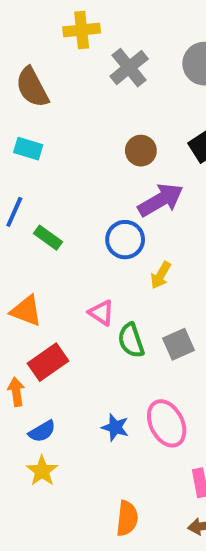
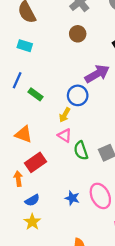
brown circle: (141, 151) -> (78, 34), moved
yellow arrow: (161, 275) -> (65, 115), moved

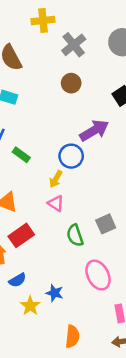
green semicircle: (81, 151) -> (75, 235), moved
blue star: (72, 198) -> (55, 293), moved
yellow star: (32, 222) -> (30, 306), moved

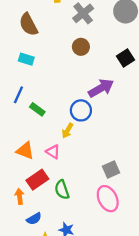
pink triangle: (56, 203) -> (53, 152), moved
green semicircle: (75, 235) -> (62, 190), moved
pink ellipse: (98, 275) -> (108, 199), moved

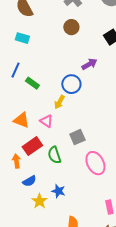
purple arrow: (101, 88) -> (89, 64), size x0.7
gray square: (111, 170) -> (77, 137), moved

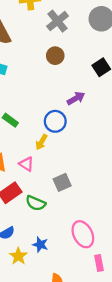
green semicircle: (54, 155) -> (36, 203), turned -48
pink ellipse: (95, 163) -> (83, 234), moved

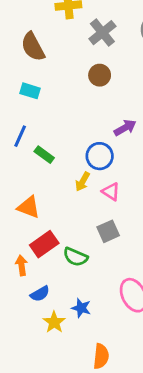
pink triangle: (26, 164) -> (111, 192), moved

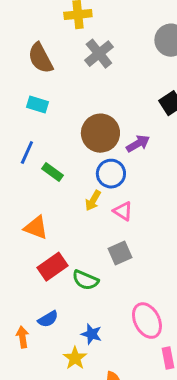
gray cross: (102, 33) -> (99, 54), moved
brown circle: (100, 75) -> (100, 133), moved, size x1.6
orange arrow: (22, 265) -> (22, 337), moved
yellow star: (54, 322) -> (75, 358), moved

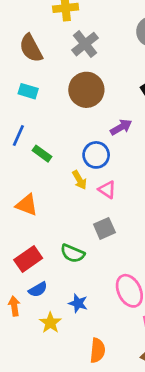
brown circle: (100, 133) -> (86, 90), moved
yellow arrow: (93, 201) -> (79, 180), turned -60
red rectangle: (52, 267) -> (28, 259), moved
yellow star: (75, 358) -> (50, 323), moved

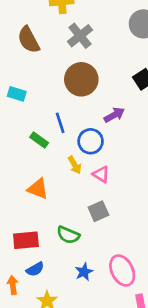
cyan rectangle: (28, 91) -> (17, 94), moved
blue line: (18, 136) -> (60, 123), moved, turned -42
orange triangle: (27, 205) -> (38, 189), moved
red rectangle: (28, 259) -> (26, 240), turned 30
blue star: (78, 303) -> (84, 272), moved, turned 30

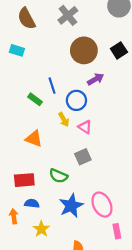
brown circle: (81, 79) -> (84, 50), moved
cyan rectangle: (17, 94) -> (17, 50), moved
blue semicircle: (35, 269) -> (32, 204), turned -144
blue star: (84, 272) -> (71, 206), size x1.6

